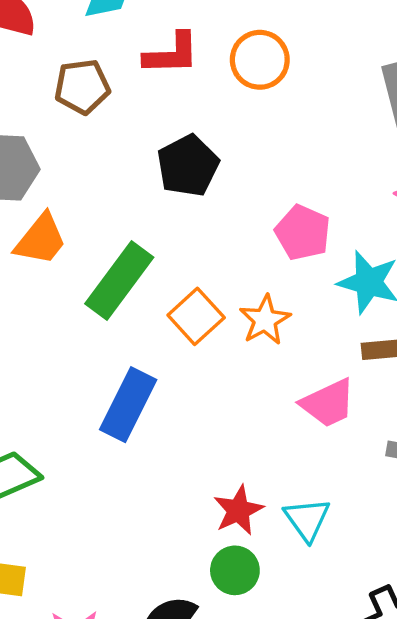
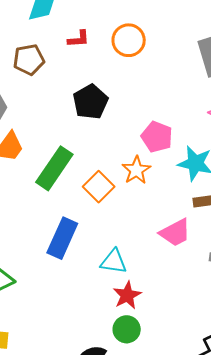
red L-shape: (172, 54) -> (79, 39), size x0.7
orange star: (265, 320) -> (136, 170), moved
cyan triangle: (307, 519) -> (114, 261), moved, turned -44

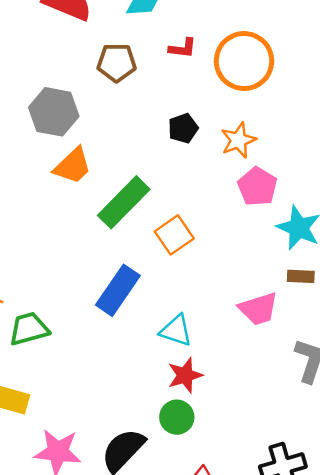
orange circle: (129, 40) -> (244, 61), size x1.4
black pentagon: (90, 102) -> (183, 128), size x0.7
orange star: (136, 170) -> (238, 140), moved

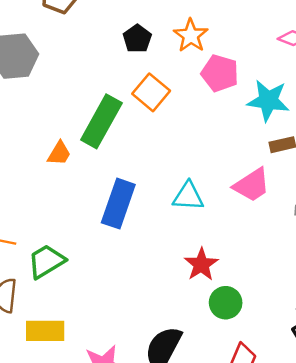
orange trapezoid: (73, 166) -> (59, 153), moved, size x0.7
orange square: (174, 235) -> (151, 92), moved
cyan triangle: (176, 331) -> (188, 196), moved
green circle: (177, 417) -> (226, 303), moved

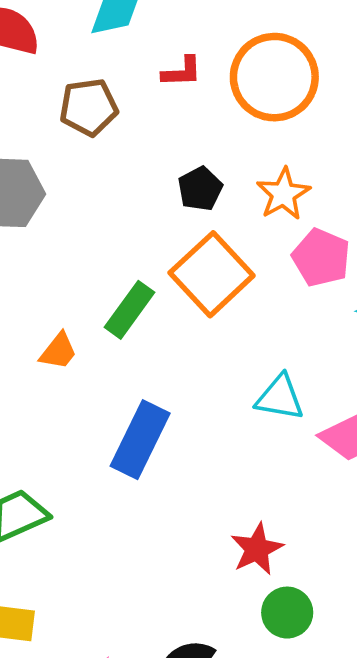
orange square: (151, 92) -> (212, 274), size x1.4
green rectangle: (101, 121) -> (129, 310), size x0.7
cyan triangle: (188, 196) -> (280, 398), moved

